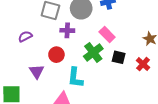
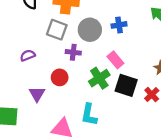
black square: (119, 57) -> (126, 85), size x1.5
cyan L-shape: (75, 78) -> (89, 115), moved

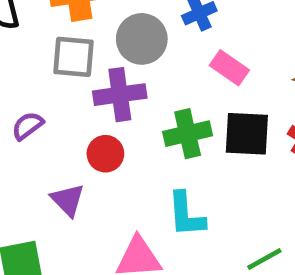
purple cross: (73, 52) -> (120, 95), size x1.5
pink rectangle: (115, 60) -> (229, 68), moved
green cross: (99, 78) -> (188, 134), turned 35

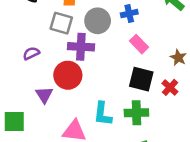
green cross: (188, 134) -> (136, 113), moved
red circle: (105, 154) -> (68, 75), size x1.5

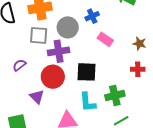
black square: (141, 79) -> (86, 72), moved
red cross: (170, 87) -> (138, 69), turned -32

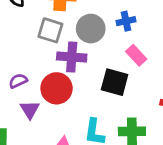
purple semicircle: (19, 65) -> (18, 81), moved
black square: (86, 72) -> (115, 82), moved

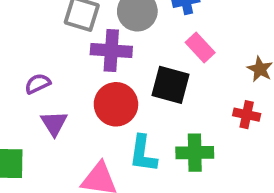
red circle: (57, 88) -> (116, 104), moved

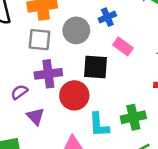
purple cross: (111, 50) -> (48, 74), moved
black square: (171, 85) -> (96, 67), moved

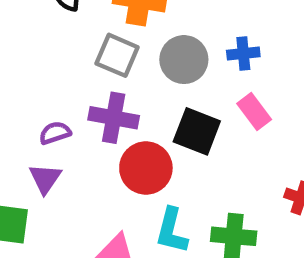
purple triangle: (36, 116) -> (45, 179), moved

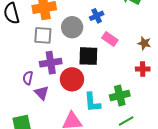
purple semicircle: (55, 133) -> (28, 78), turned -40
purple triangle: (45, 179) -> (42, 93), moved

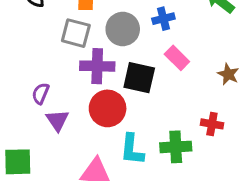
purple cross: (51, 63) -> (97, 66), moved
red cross: (143, 69) -> (212, 124), moved

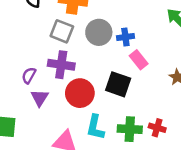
blue cross: (163, 19) -> (125, 37), moved
purple cross: (97, 66) -> (61, 65), moved
black square: (139, 78) -> (118, 84), moved
red cross: (212, 124) -> (157, 128), moved

